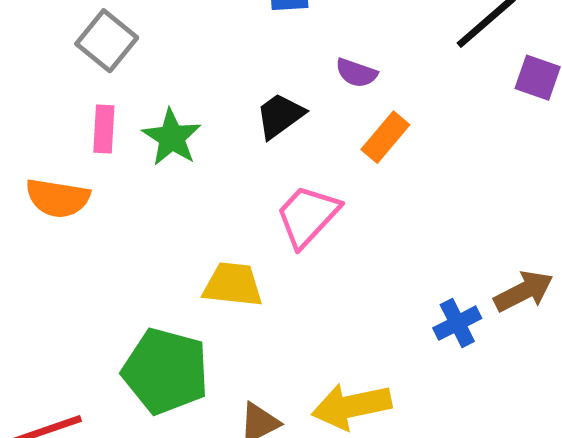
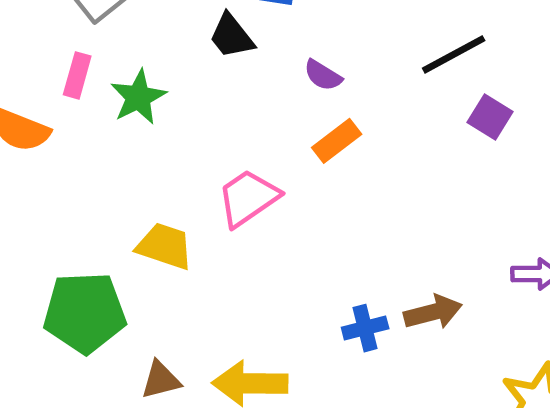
black trapezoid: (280, 116) -> (232, 36), moved, turned -105
green pentagon: (166, 371) -> (85, 313), turned -30

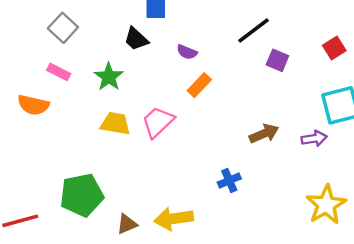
pink rectangle: (77, 75) -> (59, 72), turned -70
green star: (138, 97) -> (109, 77), moved
yellow trapezoid: (165, 246) -> (115, 123), moved
brown arrow: (433, 312) -> (264, 134), moved

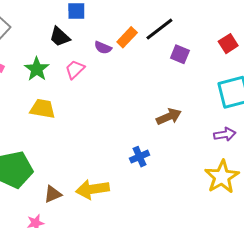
orange rectangle: (199, 85) -> (127, 37), moved
pink trapezoid: (158, 122) -> (75, 69), moved, size x0.7
purple arrow: (314, 138) -> (225, 134), moved

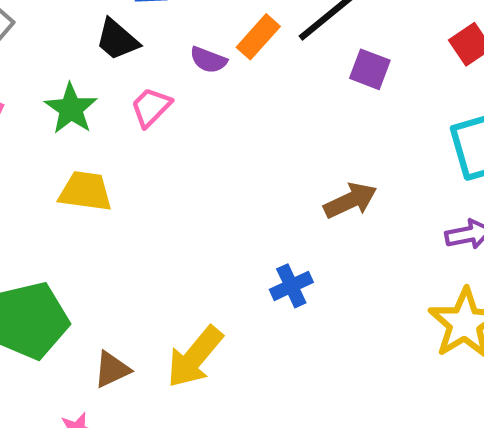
yellow arrow: (92, 189) -> (195, 357), turned -40

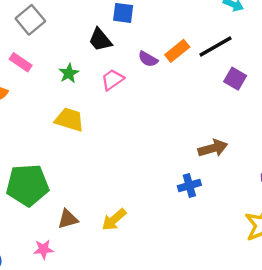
green star: (71, 109) -> (69, 73), size x0.7
blue cross: (291, 286) -> (189, 186), moved
yellow arrow: (195, 357) -> (114, 220), size x0.7

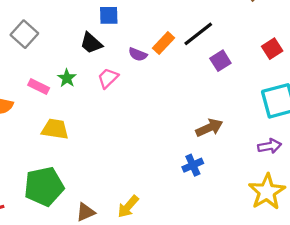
pink rectangle: (21, 62) -> (39, 87), moved
purple square: (235, 79) -> (220, 61), turned 36
yellow trapezoid: (69, 120) -> (55, 129), moved

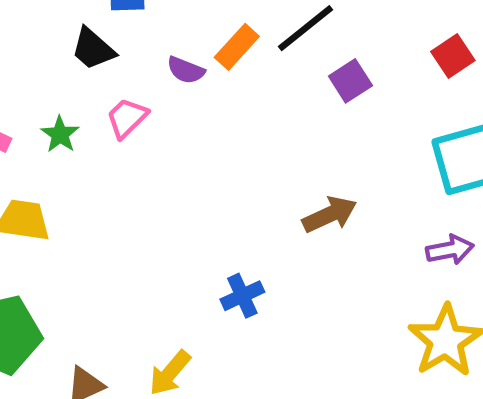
green star: (67, 78) -> (60, 134), moved
blue cross: (193, 165) -> (242, 296), moved

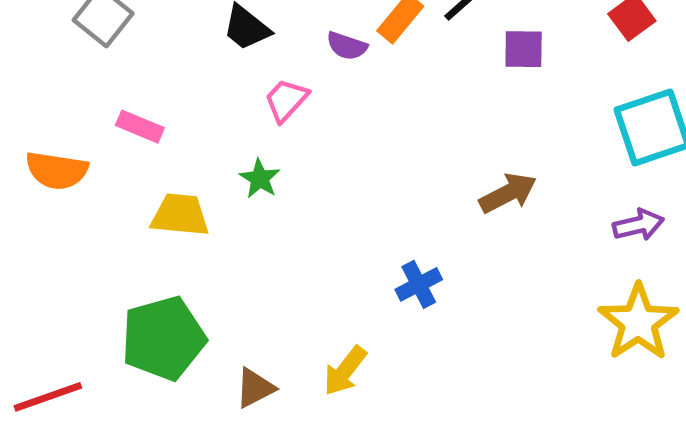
purple square: (350, 81) -> (524, 49), turned 36
green star: (60, 134) -> (260, 179), moved

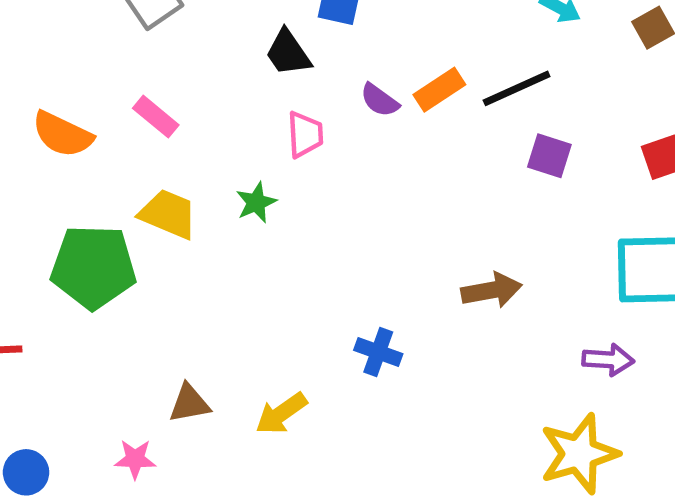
pink trapezoid: (286, 100) -> (305, 134), turned 117
blue cross: (419, 284) -> (378, 352), turned 30
green pentagon: (163, 338) -> (93, 267), moved

